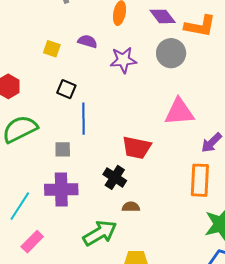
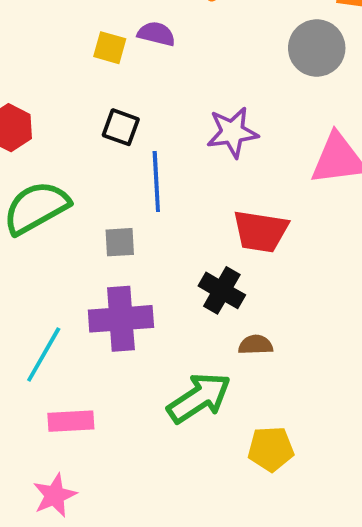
yellow square: (52, 49) -> (110, 48), moved
purple star: (123, 60) -> (232, 132), moved
pink rectangle: (32, 242) -> (71, 421), turned 45

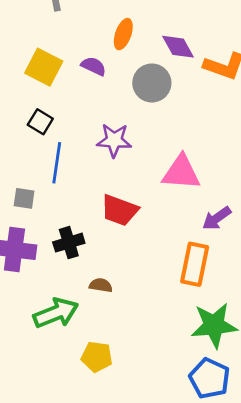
purple semicircle: (156, 34) -> (94, 66), moved
yellow square: (110, 48) -> (44, 67), size x1.6
gray circle: (317, 48) -> (152, 83), moved
black cross: (222, 290) -> (69, 243), moved, turned 32

